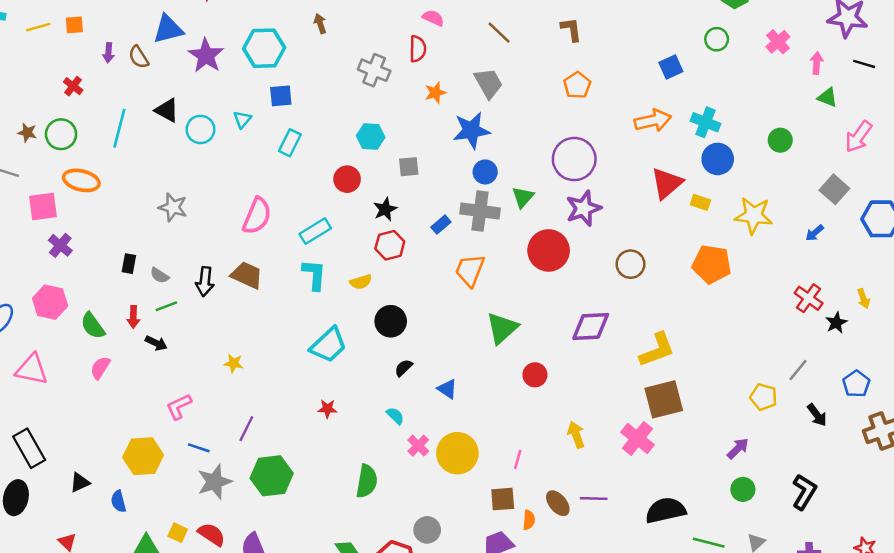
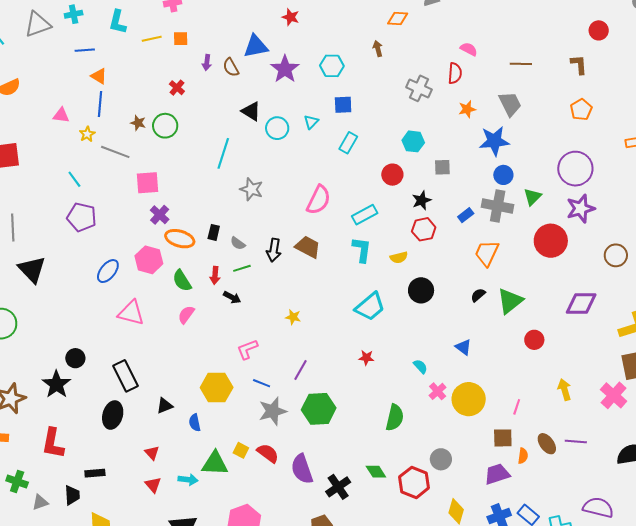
brown line: (499, 33) -> (521, 64), turned -45
cyan hexagon: (264, 48) -> (332, 66), size x0.7
cyan line: (119, 128) -> (223, 153), moved
orange ellipse: (81, 180) -> (180, 239), moved
black semicircle: (404, 368) -> (478, 295), moved

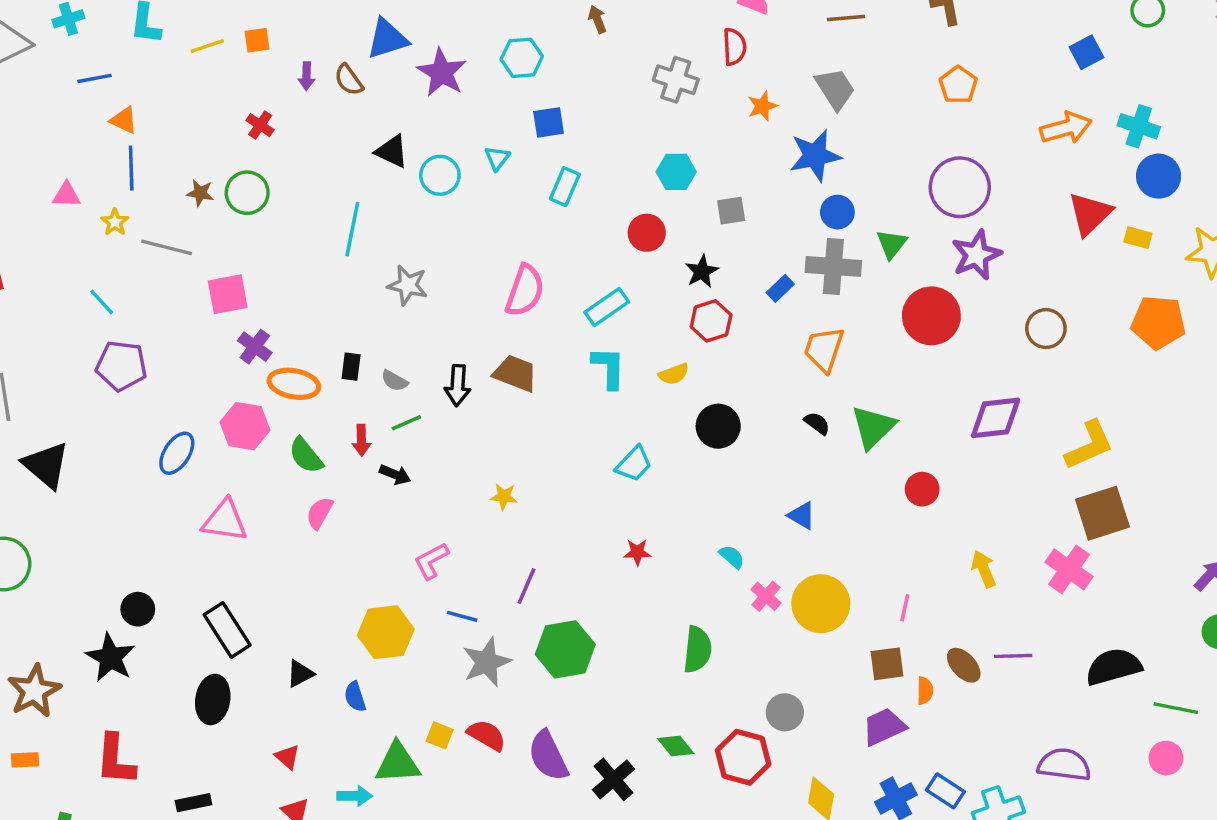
black semicircle: (478, 295) -> (817, 423), turned 84
cyan trapezoid: (370, 307) -> (634, 464), size x0.7

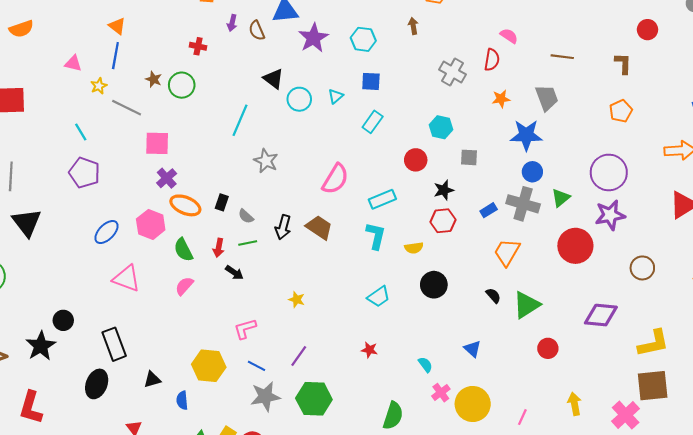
red cross: (260, 125) -> (198, 46), turned -35

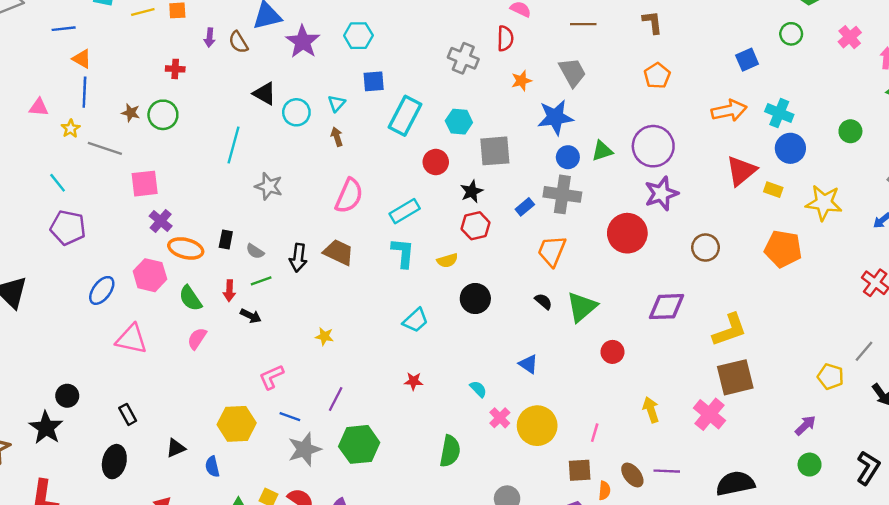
brown arrow: (413, 26) -> (337, 137), moved
cyan rectangle: (373, 122) -> (405, 116), moved, size x1.5
gray square: (469, 157) -> (495, 151), size x1.6
green triangle: (561, 198) -> (602, 151), moved, turned 30
black rectangle: (114, 344) -> (128, 414), size x0.6

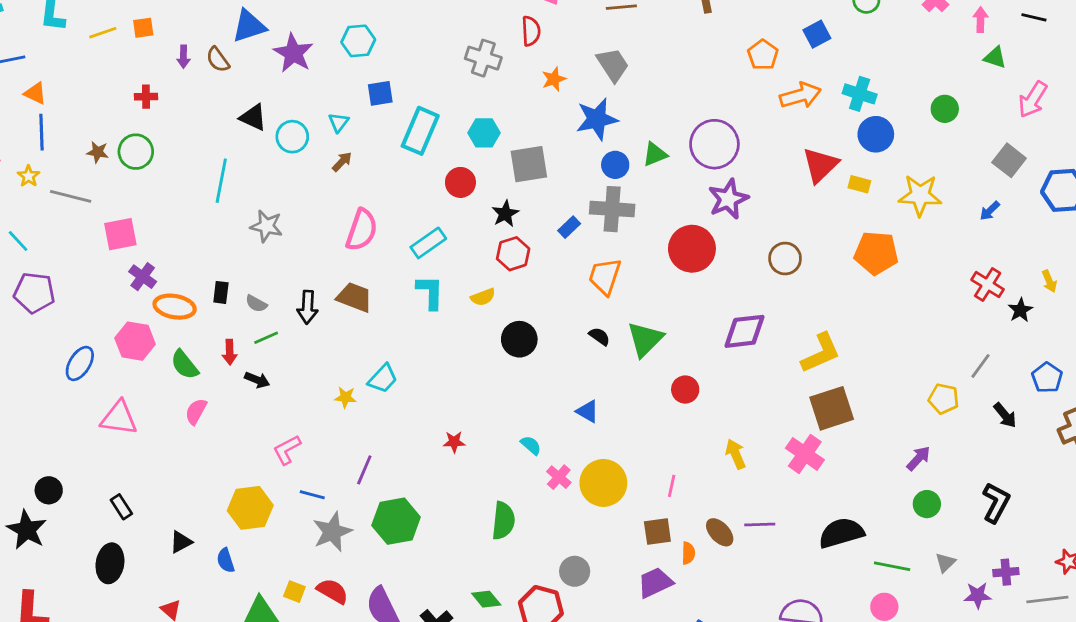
orange pentagon: (657, 76) -> (763, 55), moved
brown arrow: (337, 137) -> (342, 162), turned 66
cyan trapezoid: (416, 320) -> (383, 379), moved

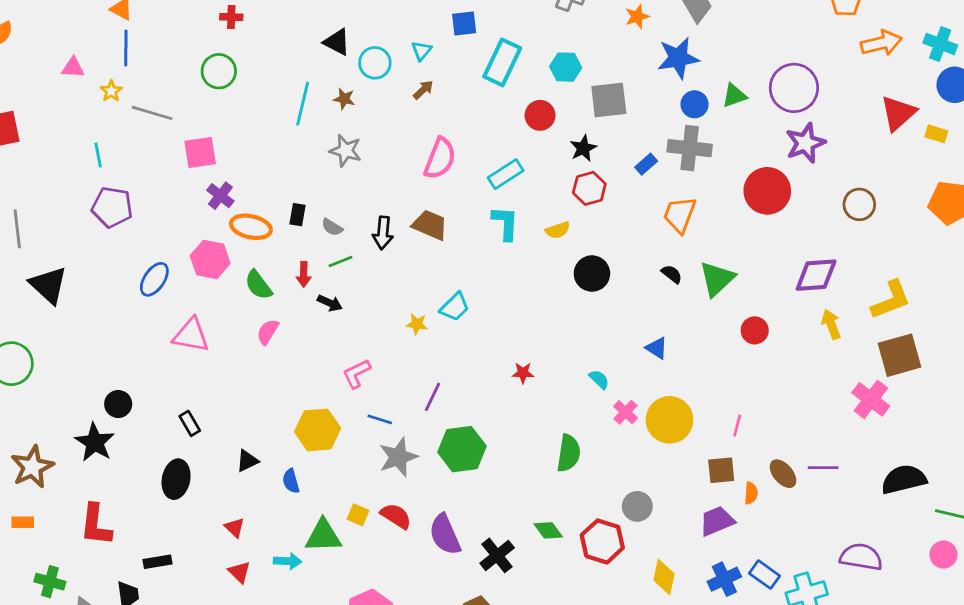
brown star: (98, 152) -> (344, 99), moved
cyan line: (18, 241) -> (98, 155), turned 30
yellow arrow: (736, 454) -> (831, 324), moved

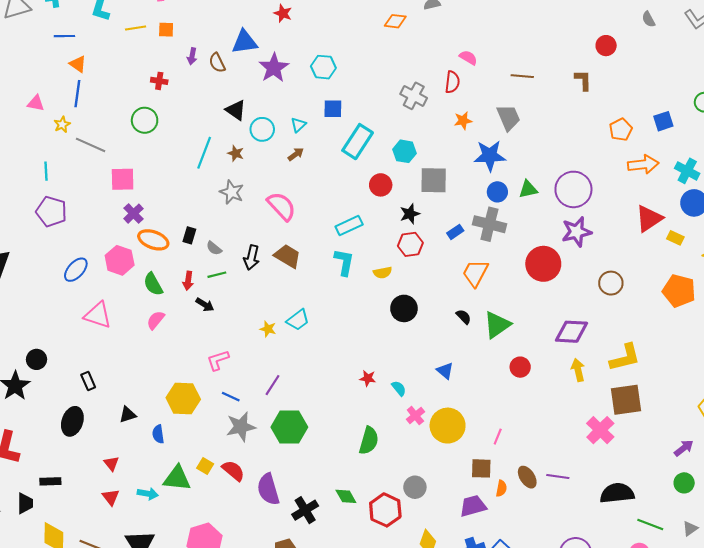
pink semicircle: (440, 158) -> (282, 206), moved, turned -72
red star: (523, 373) -> (368, 378), moved

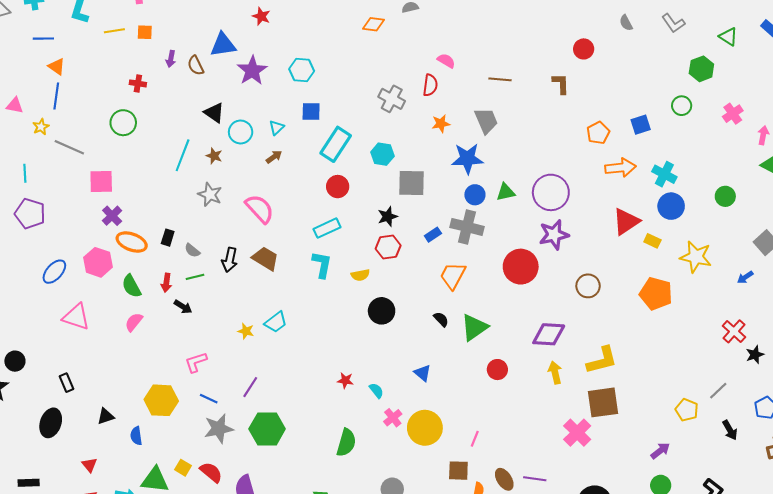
red circle: (381, 185) -> (338, 187), moved

